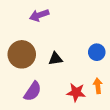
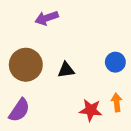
purple semicircle: (33, 91) -> (19, 110), moved

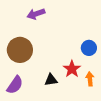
black triangle: (66, 70) -> (51, 80), moved
red star: (91, 110) -> (72, 69), moved, turned 30

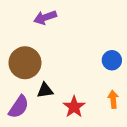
red star: (72, 69) -> (74, 107), moved
black triangle: (51, 80) -> (45, 90), moved

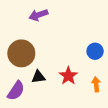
red star: (74, 107) -> (68, 76), moved

